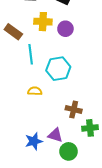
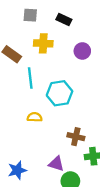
purple circle: (65, 29) -> (82, 51), moved
blue star: (34, 141) -> (17, 170), moved

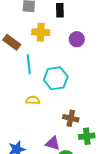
black rectangle: (64, 20) -> (60, 10), turned 64

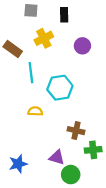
yellow cross: (41, 32) -> (44, 38), turned -30

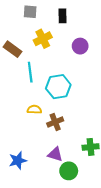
brown cross: (76, 131) -> (55, 122), moved, turned -35

